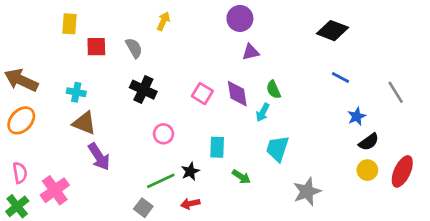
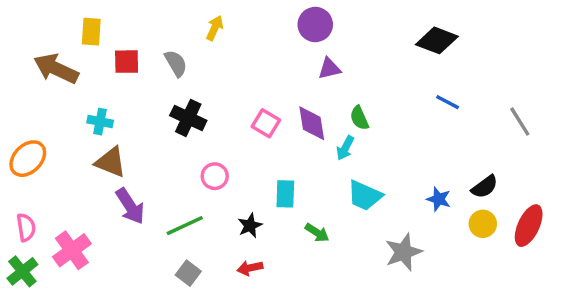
brown arrow: (21, 80) -> (56, 69), moved
blue star: (357, 116) -> (439, 199), moved, turned -30
cyan trapezoid: (277, 149) -> (365, 196), turned -84
green line: (161, 181) -> (185, 226), moved

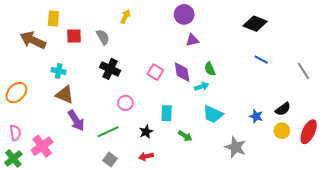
cyan arrow: (345, 148) -> (202, 86), turned -136
gray star: (403, 252) -> (236, 147), turned -30

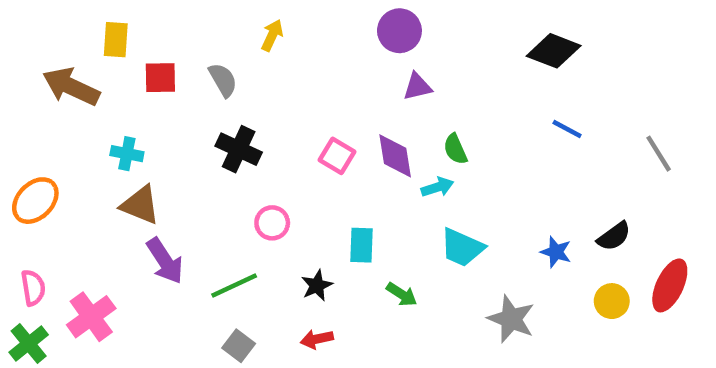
yellow circle: (282, 131) -> (612, 301), moved

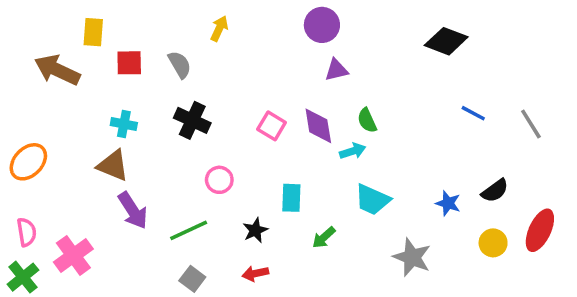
blue line: (567, 129) -> (473, 113), moved
cyan cross: (127, 154) -> (124, 124), moved
green arrow: (402, 294) -> (324, 237), turned 105

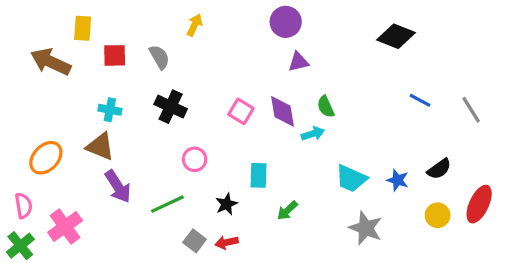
orange ellipse: (28, 162) -> (46, 158), moved
cyan trapezoid: (372, 200) -> (351, 178), moved
gray square: (192, 279) -> (195, 241), moved

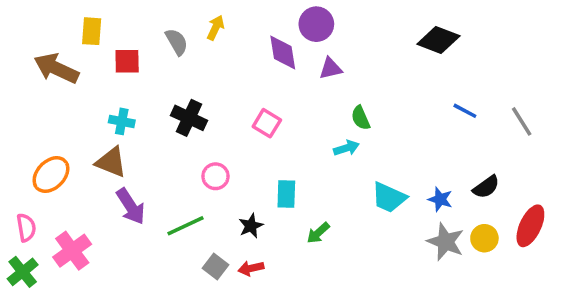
gray semicircle: (159, 57) -> (177, 42), moved
purple diamond: (282, 111) -> (283, 52), moved
gray star: (366, 228) -> (446, 242), moved

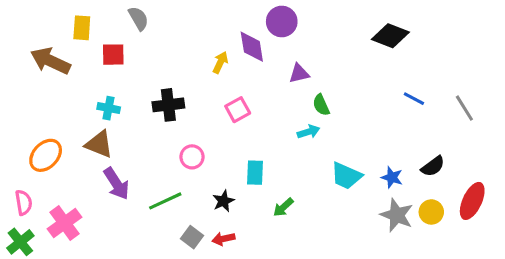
yellow arrow: (216, 28) -> (220, 62), moved
gray semicircle: (177, 42) -> (138, 18), moved
purple triangle: (331, 68) -> (299, 73), moved
black cross: (189, 118) -> (168, 105), turned -32
pink square: (267, 123) -> (238, 110), turned 30

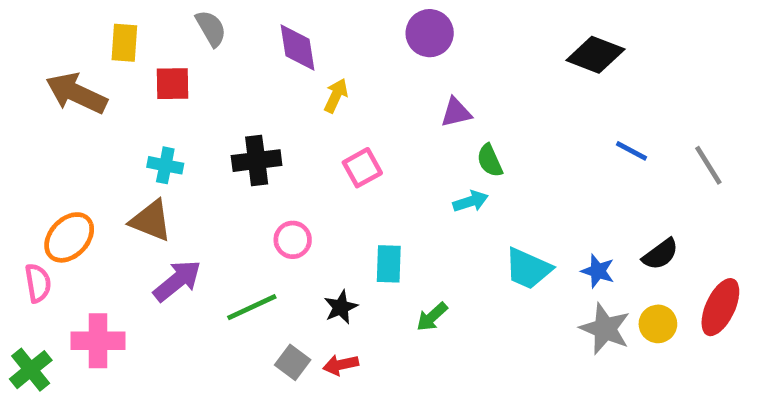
purple diamond: (252, 47) -> (297, 48), moved
purple arrow: (116, 184) -> (177, 281), turned -96
pink semicircle: (24, 203) -> (38, 283), moved
pink cross: (64, 223) -> (98, 341), turned 36

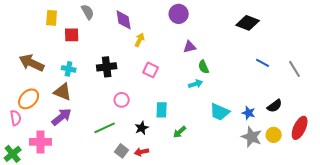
brown arrow: (76, 93) -> (32, 63), moved
pink square: (362, 168) -> (151, 70), turned -35
purple arrow: (177, 281) -> (62, 117), moved

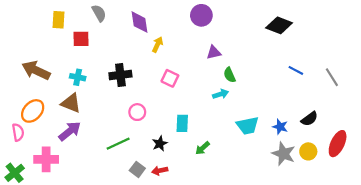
cyan trapezoid: (220, 112) -> (248, 126), turned -35

